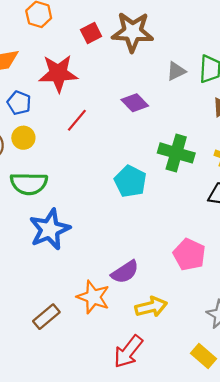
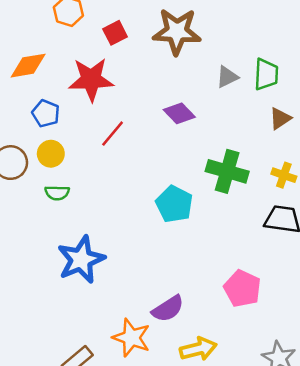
red square: (91, 33) -> (115, 33), moved
green semicircle: (29, 184) -> (57, 193), moved, size x0.6

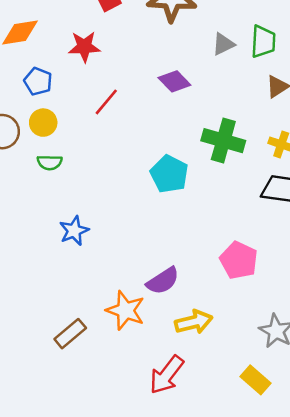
red star: (91, 79) -> (84, 47), size x0.7
blue star: (81, 260) -> (74, 231), size x0.6

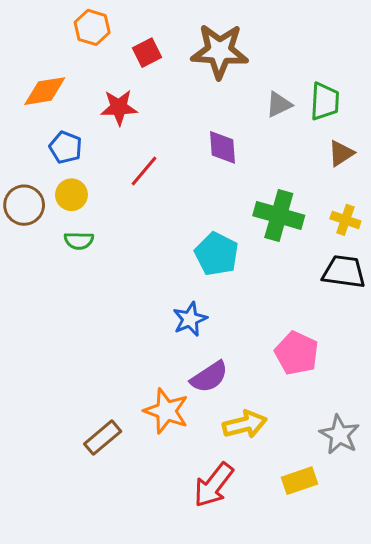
purple diamond: (174, 81) -> (223, 147), turned 40
blue star: (74, 231) -> (190, 319), moved
yellow rectangle: (255, 380) -> (300, 481), moved, turned -60

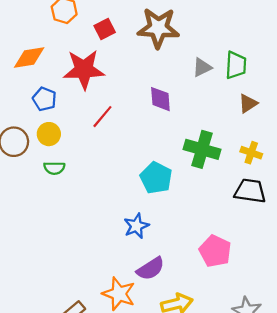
red star: (119, 107) -> (84, 70), size x1.5

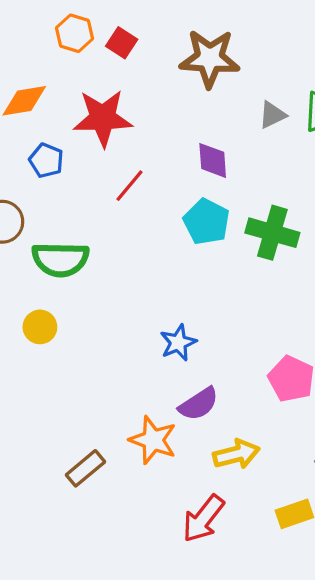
red square: (105, 29) -> (122, 43), moved, turned -30
yellow circle: (49, 134) -> (40, 327), moved
green semicircle: (54, 168) -> (60, 259), size x1.8
cyan pentagon: (156, 178) -> (206, 222), moved

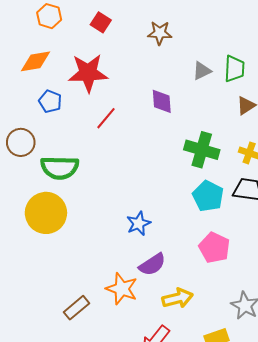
orange hexagon: (75, 33) -> (49, 16), moved
brown star: (210, 58) -> (160, 33), size x0.6
cyan pentagon: (206, 222) -> (208, 196), moved
yellow circle: (40, 327) -> (46, 213), size x1.8

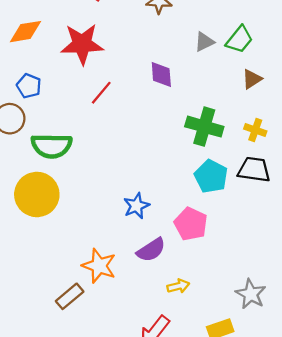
green trapezoid: (234, 69) -> (239, 39), turned 36
blue pentagon: (50, 101) -> (29, 86), moved
pink pentagon: (214, 248) -> (191, 224), moved
orange star: (122, 289) -> (99, 266), moved
yellow arrow: (178, 298) -> (178, 286), size x0.7

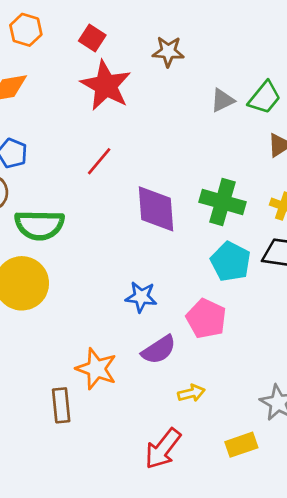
red star: (82, 44) -> (106, 85), moved, turned 30
purple diamond: (161, 75) -> (156, 209), moved, size x1.5
blue star: (136, 206) -> (141, 297), turned 30
brown rectangle: (70, 296) -> (61, 405), turned -56

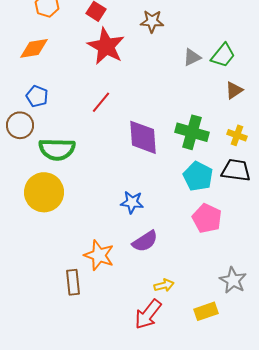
pink pentagon: (206, 319) -> (207, 218), moved
yellow arrow: (191, 393) -> (164, 285), moved

